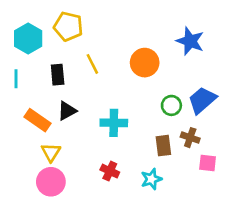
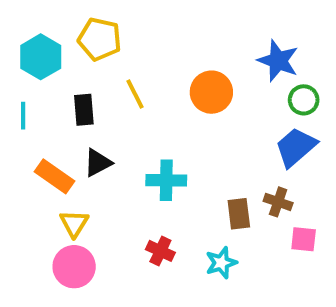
green circle: (171, 105) -> (304, 100), moved

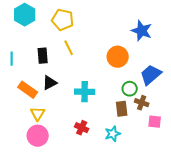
yellow pentagon: (100, 39) -> (63, 20), moved
cyan hexagon: (41, 57) -> (25, 15), moved
orange circle: (211, 92) -> (118, 57), moved
green circle: (304, 100) -> (130, 89), moved

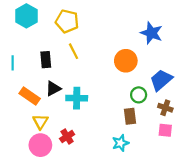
cyan cross: (85, 92) -> (77, 98), moved
brown cross: (142, 103) -> (165, 108), moved
red cross: (82, 128) -> (67, 137), moved, turned 32

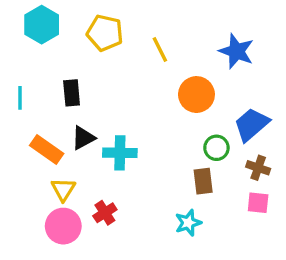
yellow line: (73, 51) -> (160, 50), moved

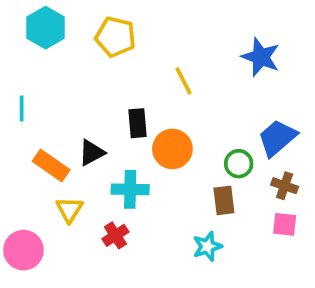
yellow line: (160, 50) -> (183, 81), moved
black rectangle: (72, 93) -> (137, 123), moved
orange circle: (196, 95) -> (172, 149), moved
cyan cross: (120, 153) -> (130, 189), moved
pink circle: (63, 226) -> (23, 250), moved

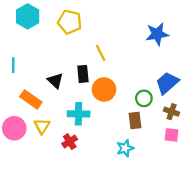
blue star: (261, 57) -> (157, 34), turned -30
yellow line: (183, 81) -> (101, 53), moved
black triangle: (92, 153) -> (55, 81), moved, turned -49
pink circle: (23, 250) -> (14, 128), moved

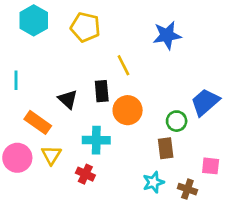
blue star: (157, 34) -> (167, 35), moved
brown cross: (172, 112) -> (187, 189), moved
red cross: (70, 142) -> (85, 174), turned -32

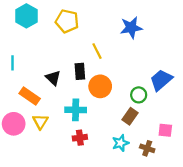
brown rectangle: (166, 148) -> (130, 116), turned 42
red cross: (85, 174) -> (80, 138), moved, turned -32

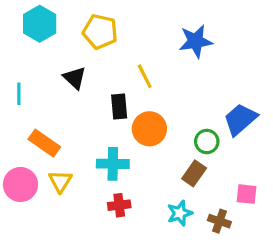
black triangle: (53, 78) -> (75, 78), moved

